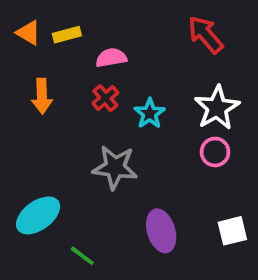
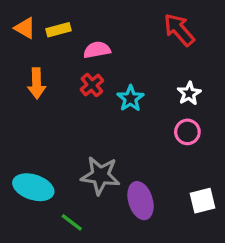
white star: (217, 108) -> (189, 93), size x0.6
gray star: (115, 167) -> (100, 175), moved
cyan ellipse: (38, 215) -> (33, 187), turned 54

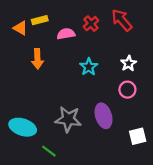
orange triangle: (25, 28) -> (20, 28), moved
orange arrow: (37, 83) -> (37, 59), moved
red cross: (92, 85) -> (91, 24), moved
purple ellipse: (141, 201) -> (104, 116), moved

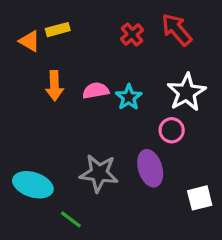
pink semicircle: (66, 34) -> (96, 91), moved
white star: (129, 63) -> (186, 92), size x1.6
pink circle: (127, 90) -> (172, 130), moved

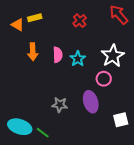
red arrow: (177, 30) -> (119, 15), moved
pink semicircle: (96, 91) -> (58, 55), turned 98
gray star: (99, 173) -> (60, 105), size x0.7
cyan ellipse: (33, 185) -> (20, 127), moved

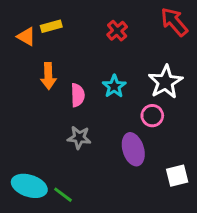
pink semicircle: (58, 55) -> (78, 95), moved
gray star: (60, 105) -> (79, 138), moved

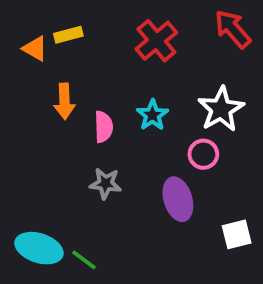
red cross: (117, 31) -> (156, 41), size x1.5

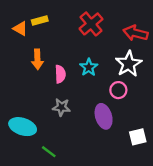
red arrow: (233, 29) -> (135, 33), moved, turned -35
cyan ellipse: (39, 248) -> (23, 127), moved

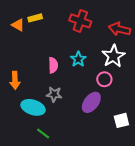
red cross: (91, 24) -> (80, 21), turned -30
orange arrow: (37, 59) -> (15, 80), moved
purple ellipse: (104, 116) -> (91, 102), turned 55
cyan ellipse: (23, 127) -> (33, 107), moved

